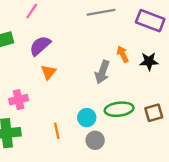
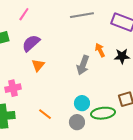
green ellipse: (119, 109) -> (103, 113), moved
cyan circle: (87, 118) -> (82, 103), moved
orange line: (57, 131) -> (45, 114), turned -40

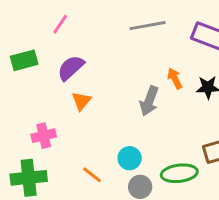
cyan circle: (82, 103) -> (130, 158), moved

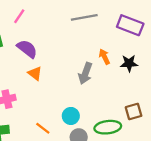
purple semicircle: (71, 68) -> (27, 49), turned 80
orange triangle: (81, 101) -> (35, 73), turned -32

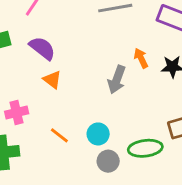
orange line: (43, 128) -> (59, 135), moved

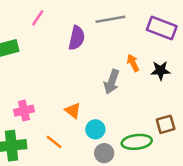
purple semicircle: (42, 48) -> (77, 38), moved, turned 65
orange triangle: (52, 80) -> (73, 111), moved
orange line: (59, 135) -> (54, 142), moved

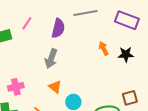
pink line: (38, 18) -> (27, 23), moved
gray arrow: (112, 82) -> (51, 59), moved

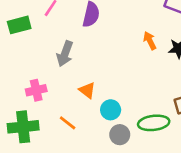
gray arrow: (51, 59) -> (65, 54), moved

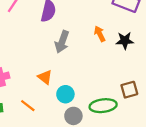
gray arrow: (65, 54) -> (62, 42), moved

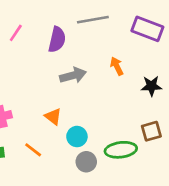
black star: (125, 41) -> (151, 86), moved
gray arrow: (62, 42) -> (73, 75), turned -125

